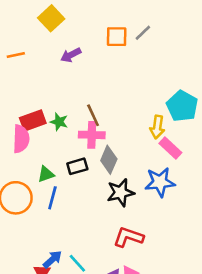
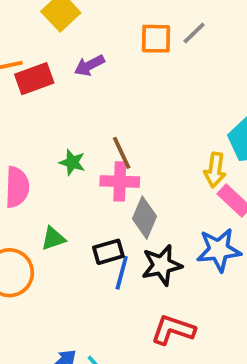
red rectangle: (33, 120) -> (34, 79), moved
black rectangle: (77, 166) -> (108, 252), moved
blue line: (52, 198) -> (122, 273), moved

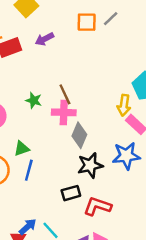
black rectangle: (108, 252) -> (71, 193), moved
blue line: (122, 273) -> (29, 170), moved

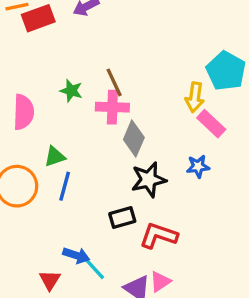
blue star: (126, 156) -> (198, 166), size x0.6
blue arrow: (28, 227) -> (76, 255), moved, turned 60

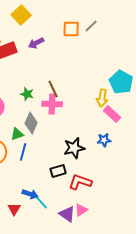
gray diamond: (134, 138) -> (31, 123), moved

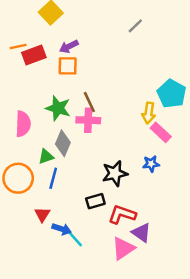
orange square: (71, 29) -> (68, 66), moved
green star: (27, 94) -> (58, 108), size x1.5
red triangle: (14, 209) -> (42, 214), moved
pink triangle: (81, 210) -> (123, 248), size x1.5
purple triangle: (67, 214) -> (141, 233), moved

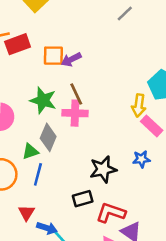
purple arrow: (69, 47) -> (71, 59), moved

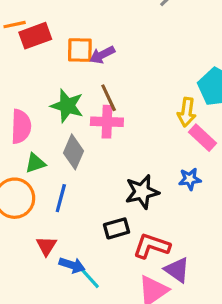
green triangle: (30, 151) -> (35, 163), moved

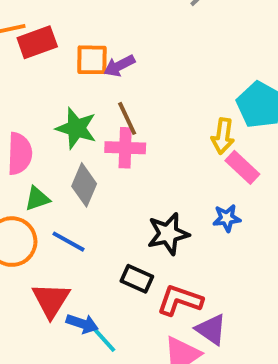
blue line: (61, 198) -> (68, 242), turned -76
black rectangle: (117, 228) -> (137, 279), turned 40
red triangle: (46, 246) -> (51, 300), size x1.5

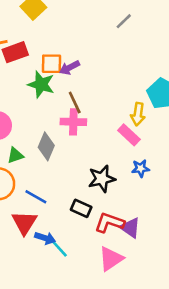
green star: (76, 128) -> (41, 84), moved
pink rectangle: (242, 167) -> (129, 135), moved
blue line: (68, 242) -> (36, 197), moved
purple triangle: (211, 329) -> (130, 228), moved

